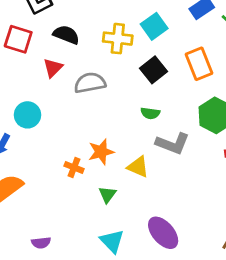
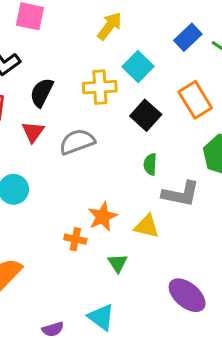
black semicircle: (66, 35) -> (42, 92), turned -75
green semicircle: (150, 113) -> (150, 164), turned 96
cyan triangle: (112, 241) -> (101, 317), moved

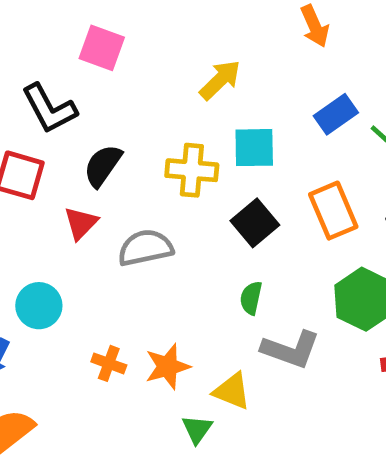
cyan square: (138, 67) -> (254, 148), turned 36
orange cross: (75, 239) -> (109, 363), moved
green triangle: (118, 263) -> (197, 429), moved

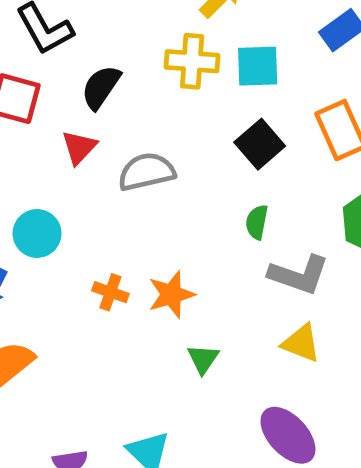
yellow cross: (192, 170) -> (192, 61), moved
yellow triangle: (232, 391) -> (301, 343), moved

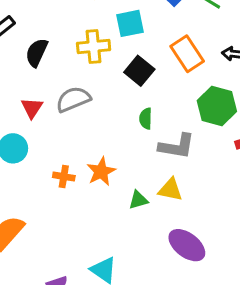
yellow cross: (192, 61) -> (94, 47), moved
red triangle: (79, 147) -> (32, 108), moved
yellow triangle: (301, 343) -> (170, 190), moved
green triangle: (203, 359) -> (138, 200), moved, turned 50

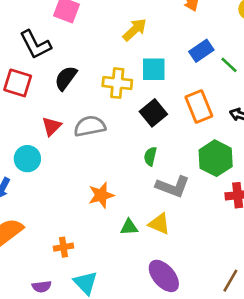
orange cross: (64, 177) -> (63, 247), moved, turned -30

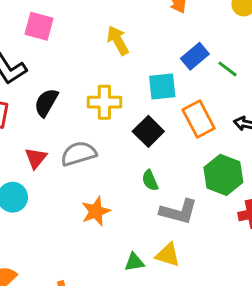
yellow arrow: (135, 30) -> (118, 40), turned -70
cyan square: (154, 69) -> (162, 86), moved
green semicircle: (150, 156) -> (150, 180), turned -30
orange star: (101, 195) -> (96, 211), moved

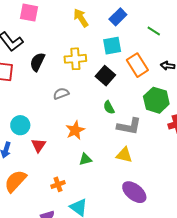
blue rectangle: (195, 56) -> (118, 17), moved
gray semicircle: (79, 154) -> (61, 94), size x0.7
red triangle: (36, 158) -> (39, 145), moved
green triangle: (134, 262) -> (85, 159), moved

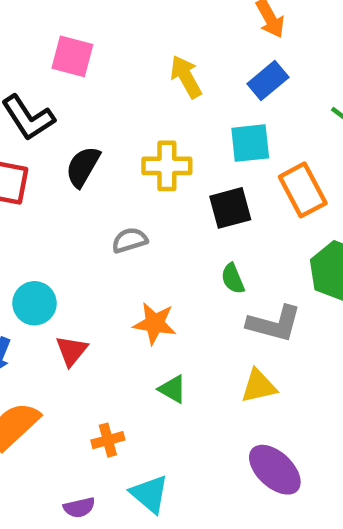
black square: (105, 76) -> (230, 208), turned 30
orange star: (75, 130) -> (155, 323), turned 30
yellow triangle: (124, 155) -> (259, 386), turned -30
green triangle: (85, 159) -> (172, 389), turned 40

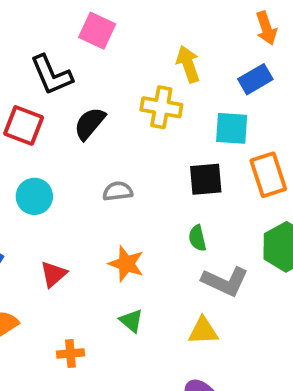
yellow cross: (167, 166) -> (161, 107), moved
cyan circle: (35, 303) -> (34, 196), moved

